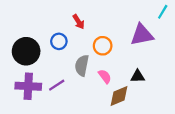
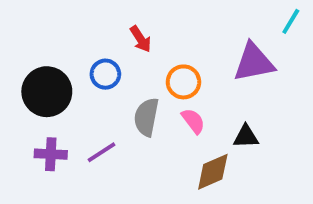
pink semicircle: (105, 76) -> (193, 121), moved
purple cross: (28, 86) -> (51, 154), size x0.7

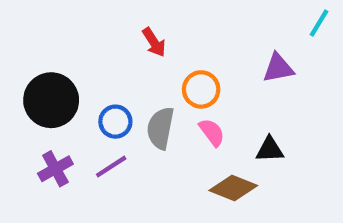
purple triangle: (254, 62) -> (278, 68), size x0.7
blue circle: (105, 74) -> (115, 122), moved
purple cross: (51, 154) -> (55, 169), turned -32
brown diamond: (213, 172) -> (233, 188), turned 45

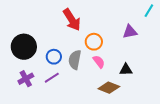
red arrow: (154, 42) -> (72, 20), size x1.6

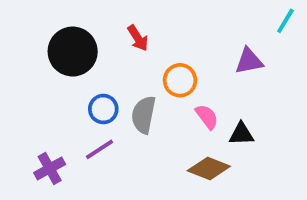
red arrow: (72, 20) -> (138, 38), size x0.6
black circle: (24, 47) -> (73, 52), moved
pink semicircle: (99, 62) -> (207, 117), moved
purple cross: (26, 79) -> (50, 168), moved

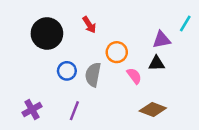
cyan line: (285, 21) -> (185, 24), moved
black triangle: (241, 134) -> (157, 63), moved
purple line: (99, 149) -> (74, 111), moved, turned -36
brown diamond: (209, 168) -> (153, 109), moved

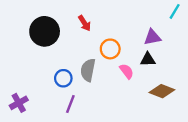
cyan line: (185, 24) -> (175, 11), moved
blue circle: (67, 71) -> (63, 78), moved
purple cross: (32, 109) -> (19, 103), moved
brown diamond: (153, 109) -> (162, 91), moved

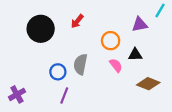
red arrow: (84, 23) -> (77, 21), turned 72
purple triangle: (152, 37) -> (140, 24), moved
orange circle: (110, 49) -> (111, 41), moved

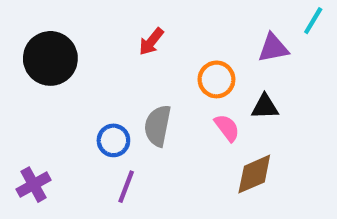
black circle: (41, 29) -> (50, 58), moved
brown diamond: (148, 84) -> (254, 174), moved, turned -45

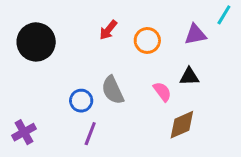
orange circle: (216, 79) -> (147, 40), moved
gray semicircle: (158, 126) -> (113, 90), turned -36

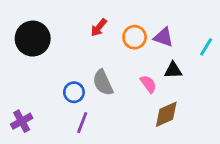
cyan line: (224, 15) -> (206, 47), moved
purple triangle: (195, 34) -> (163, 37), moved, turned 30

